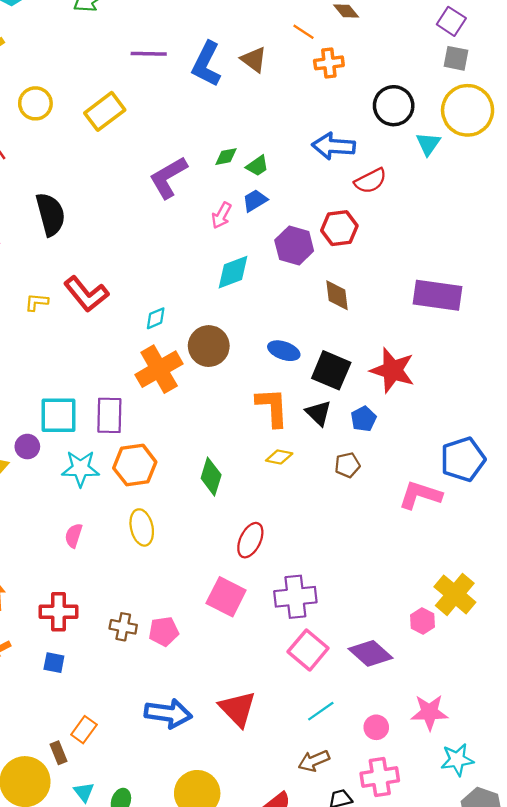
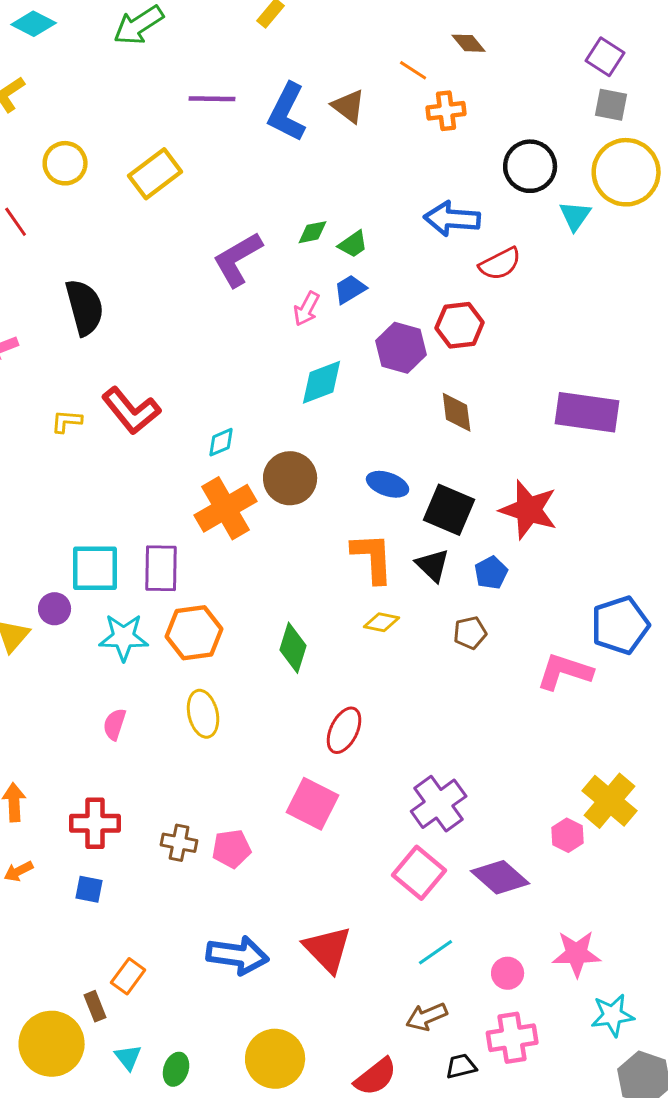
purple cross: (295, 597) -> (439, 804), moved, turned -30

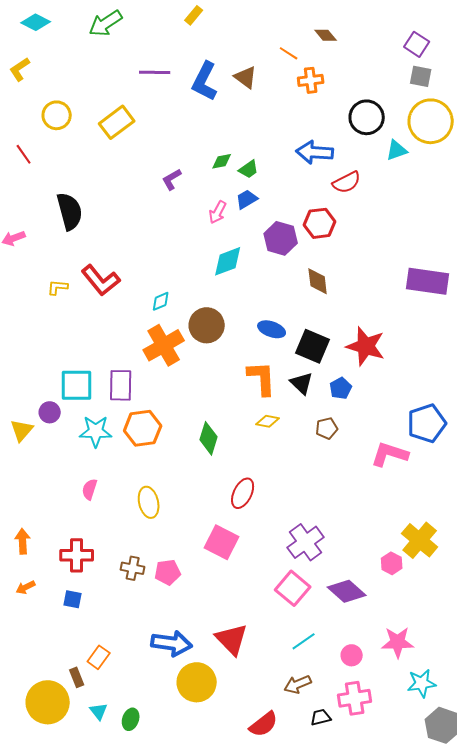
cyan triangle: (575, 216) -> (397, 150), turned 35
purple L-shape: (238, 259) -> (172, 179), size x0.6
purple rectangle: (587, 412) -> (428, 281), moved
yellow ellipse: (203, 714) -> (149, 502), moved
yellow circle: (275, 1059) -> (197, 682), moved

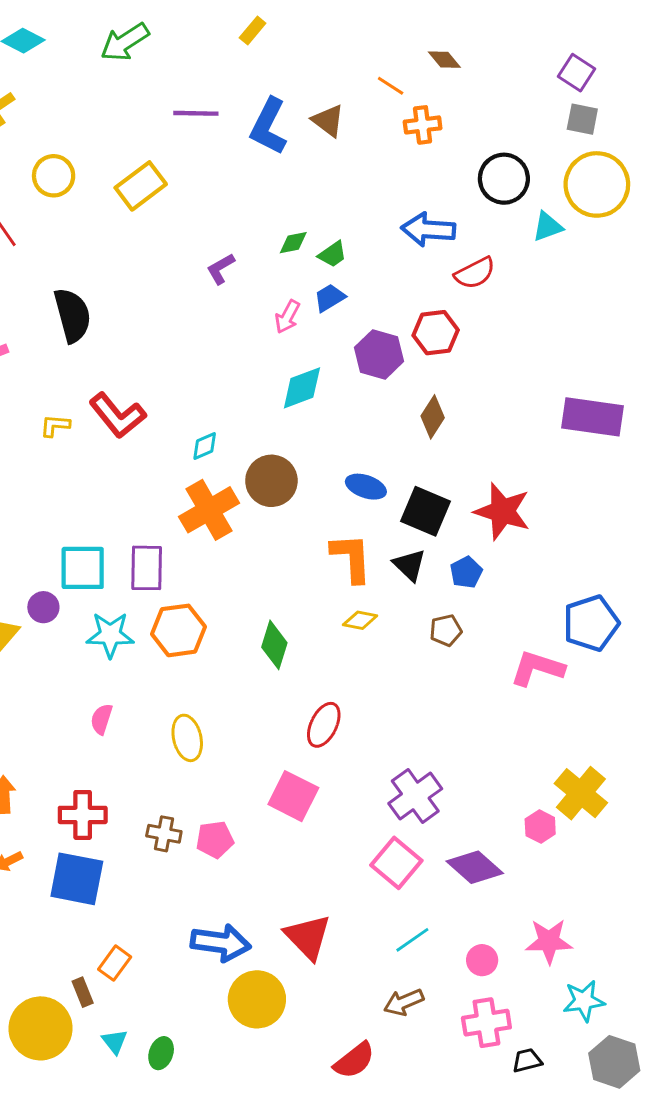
brown diamond: (318, 281) -> (433, 417), turned 40
blue square: (73, 599) -> (77, 879), size x2.0
black trapezoid: (321, 717) -> (527, 1060), moved

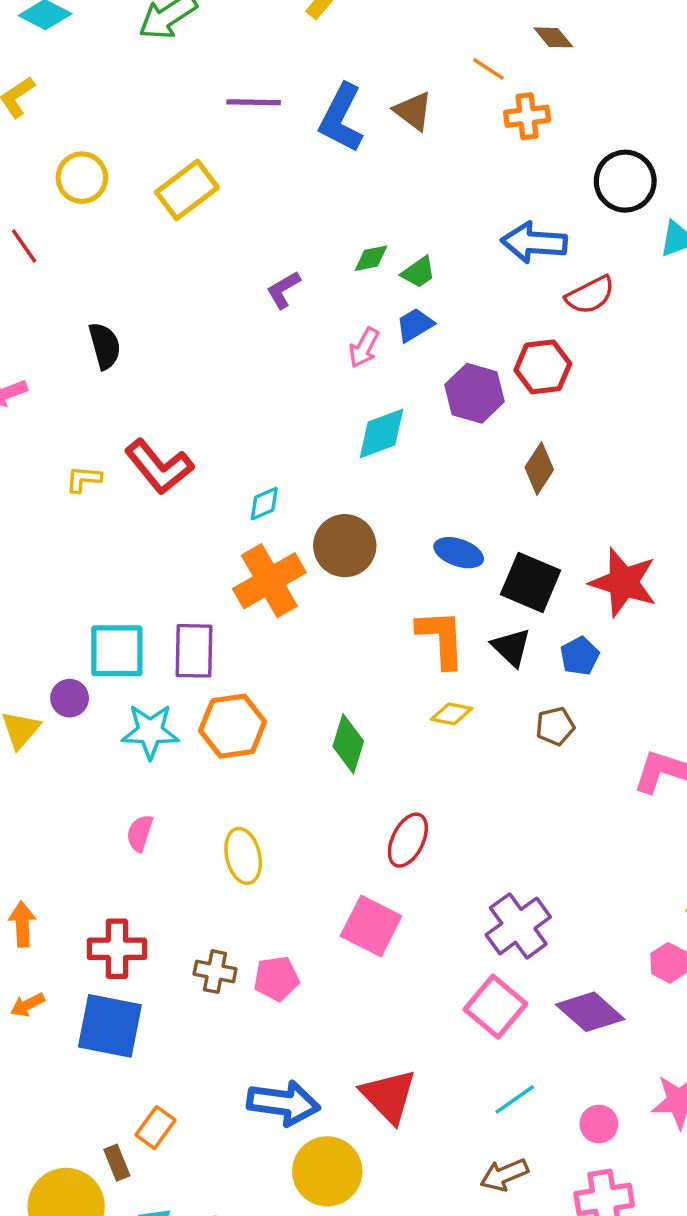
black semicircle: (72, 315) -> (105, 346), size x0.7

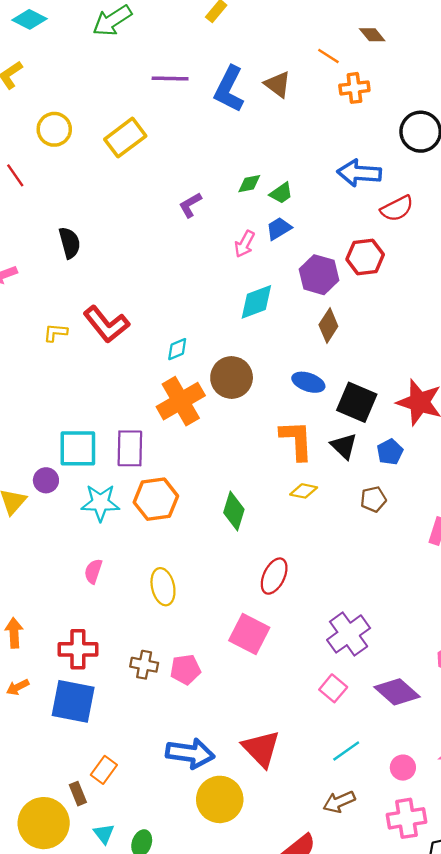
brown diamond: (539, 469) -> (328, 325), moved
pink square: (495, 1007) -> (333, 688), size x0.7

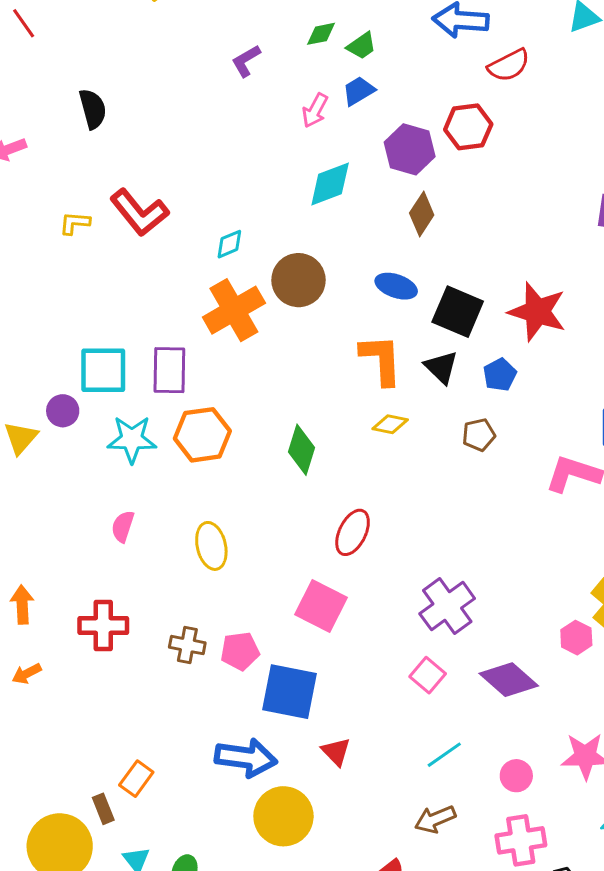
blue square: (73, 701) -> (289, 692), moved
red triangle: (261, 749) -> (336, 752), size x0.6

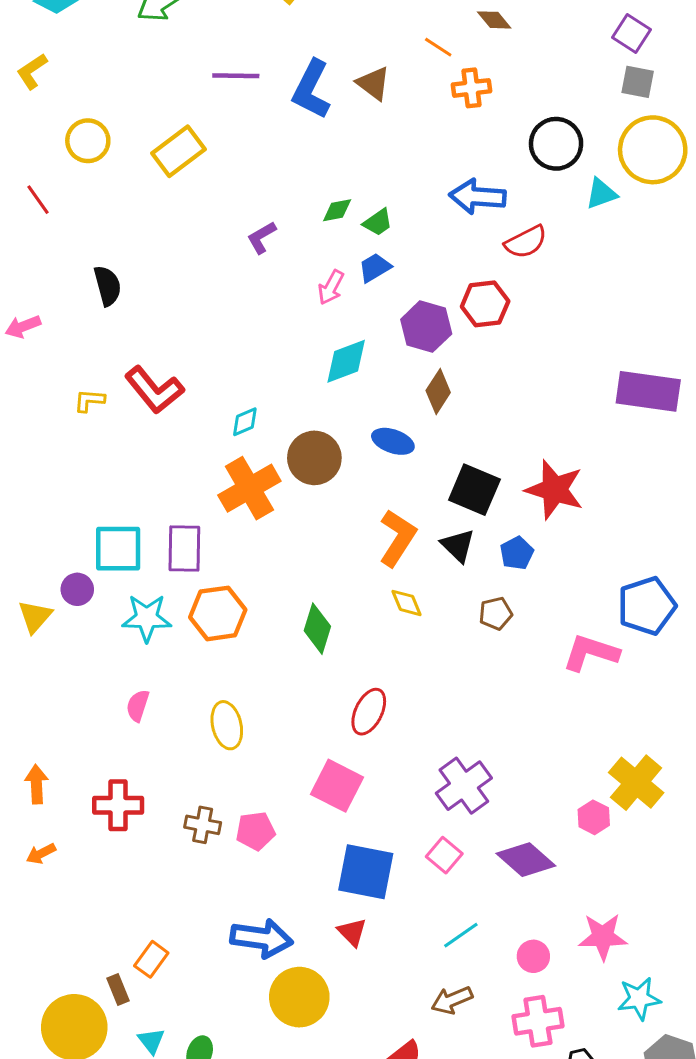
blue ellipse: (396, 286) -> (393, 441), moved
orange L-shape: (381, 360) -> (397, 538), turned 36
yellow diamond: (390, 424) -> (407, 603), turned 56
blue square: (289, 692) -> (366, 872), moved

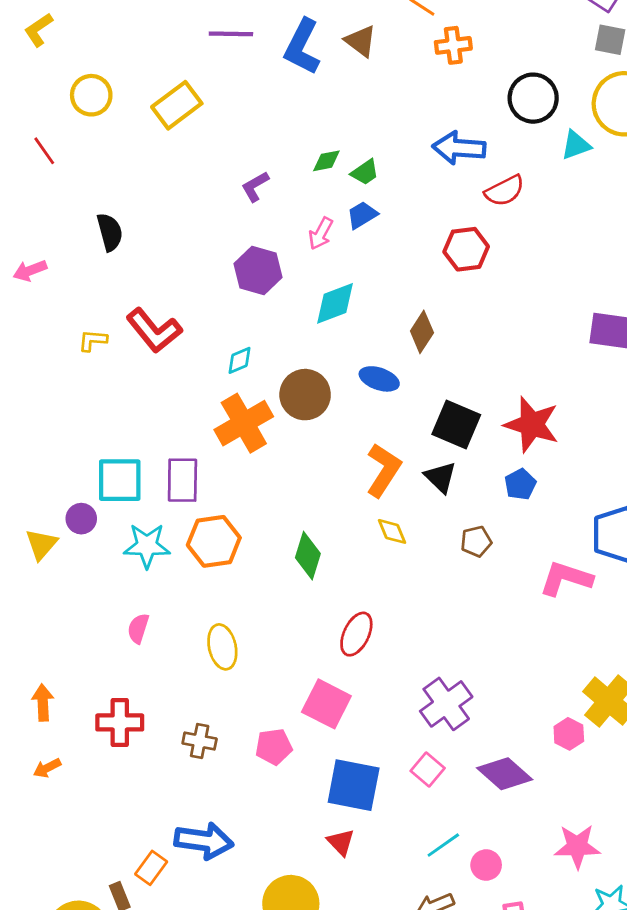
purple hexagon: (426, 327) -> (258, 271), moved
blue pentagon: (517, 553) -> (520, 484), moved
pink pentagon: (255, 831) -> (274, 747), moved
blue arrow: (262, 938) -> (204, 841), moved
pink circle: (533, 956) -> (486, 865), moved

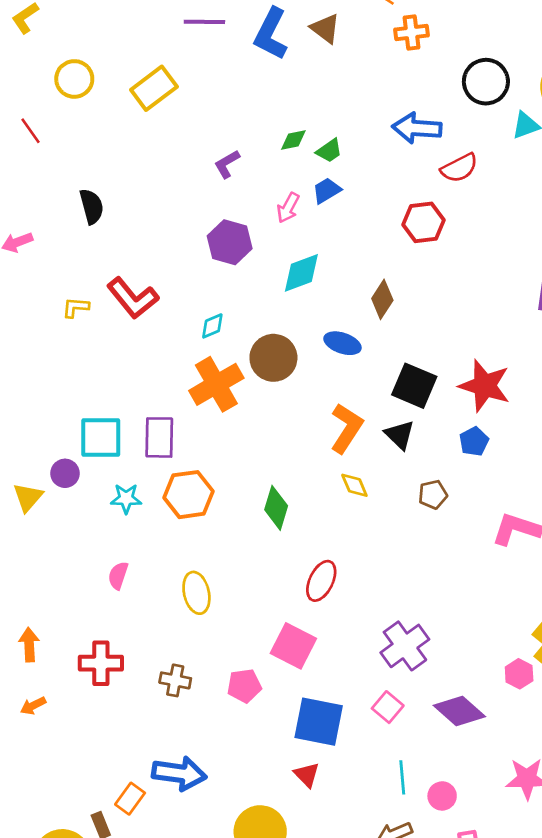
cyan star: (147, 546) -> (126, 499), size x0.7
cyan line: (443, 845) -> (402, 777), turned -60

